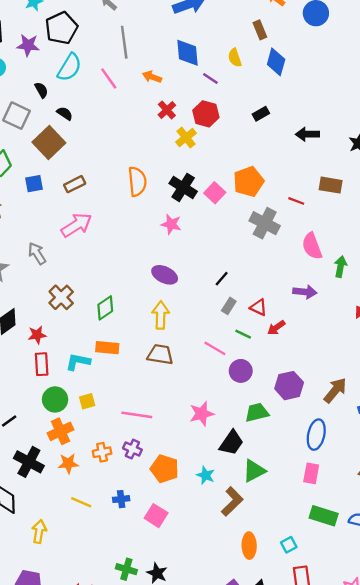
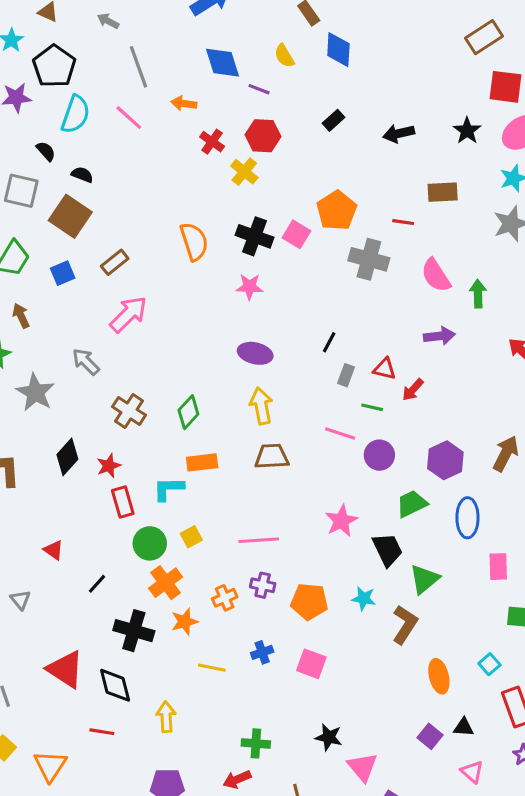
blue ellipse: (316, 435) -> (467, 518), moved
black trapezoid: (231, 443) -> (387, 550), turned -48
green cross: (126, 569) -> (256, 743), moved

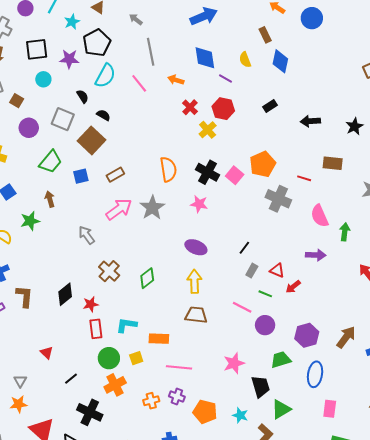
gray star: (35, 392) -> (152, 208), moved
orange rectangle: (202, 462) -> (159, 339), moved
orange star: (185, 622) -> (19, 404), moved

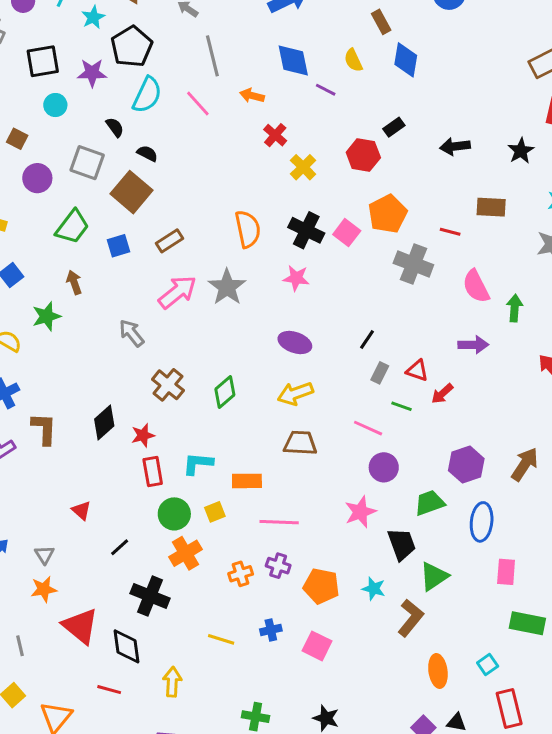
red hexagon: (223, 109) -> (363, 155), moved
yellow arrow: (194, 282) -> (295, 394), turned -105
purple circle: (265, 325) -> (384, 467), moved

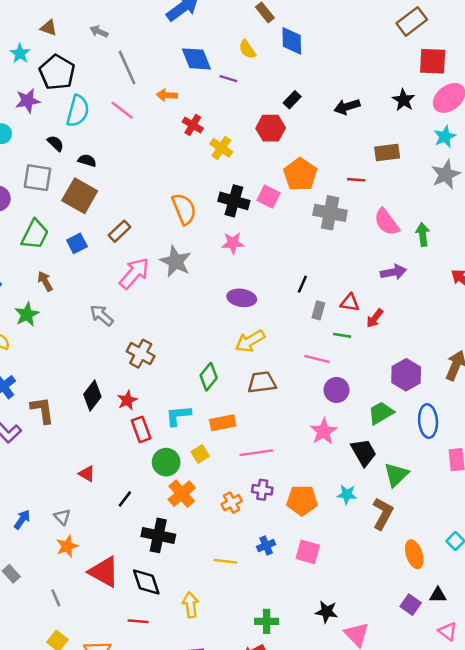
green diamond: (225, 392) -> (209, 377), moved

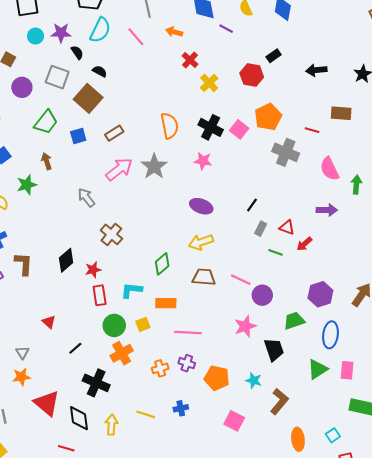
purple star: (28, 101) -> (61, 33), moved
pink line: (317, 359) -> (241, 280), moved
green triangle: (396, 475) -> (318, 369), moved
pink square: (308, 552) -> (234, 421), moved
yellow arrow: (191, 605) -> (111, 425), moved

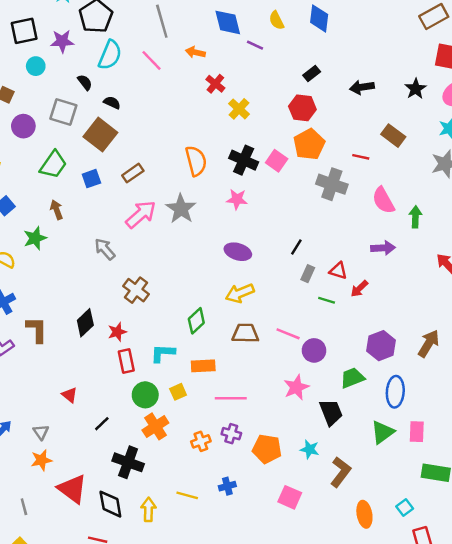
purple star: (61, 33) -> (62, 41), moved
red hexagon: (252, 75) -> (302, 108), moved
brown rectangle: (341, 113) -> (393, 136), turned 36

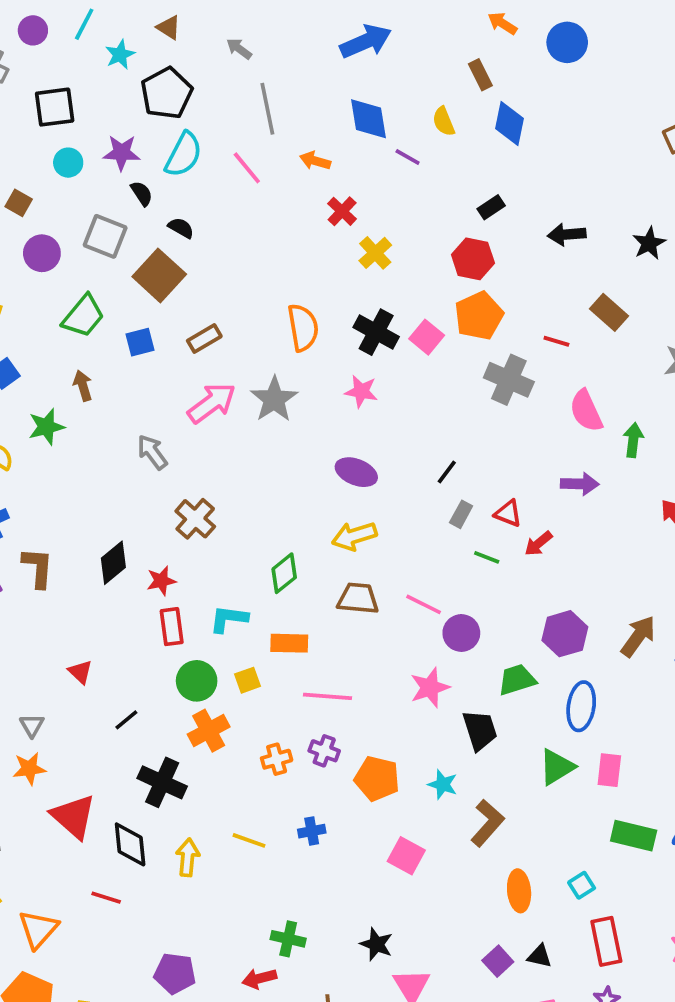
purple star: (62, 41) -> (122, 153), moved

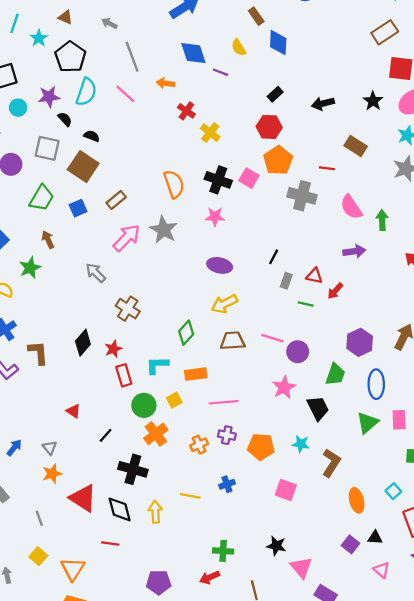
green trapezoid: (517, 680) -> (335, 374), turned 135

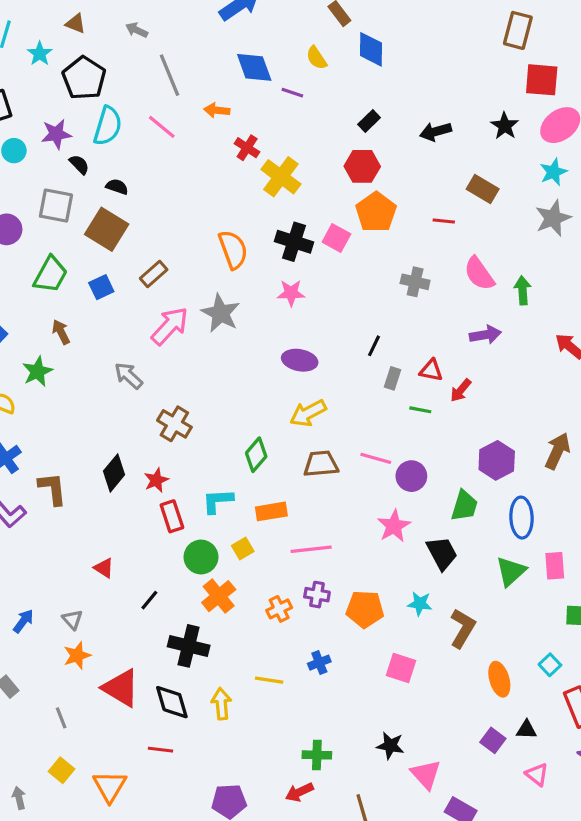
brown rectangle: (385, 32) -> (518, 30), turned -40
yellow cross: (210, 133) -> (281, 177), size x1.4
gray cross: (302, 196) -> (415, 282), moved, size x0.7

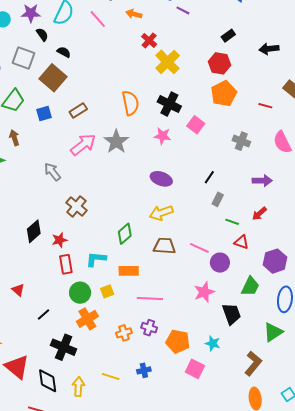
pink square: (336, 238) -> (196, 125), moved
purple arrow: (485, 335) -> (262, 181), moved
red triangle: (431, 370) -> (242, 242), moved
brown L-shape: (463, 628) -> (253, 363), moved
pink square: (401, 668) -> (195, 369), moved

